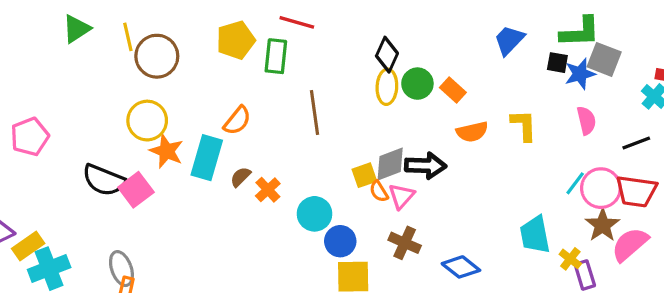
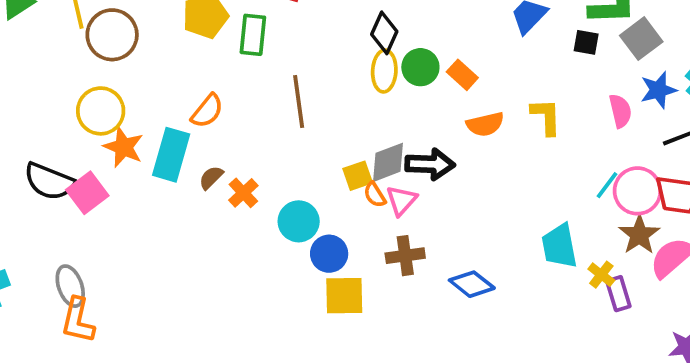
gray square: (604, 59) -> (641, 39), turned 32
blue star: (580, 74) -> (658, 90), moved
brown cross: (405, 243) -> (405, 256), turned -32

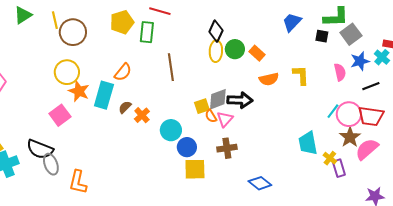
black semicircle: (49, 181) -> (40, 149), moved
blue diamond: (472, 284) -> (260, 183), moved
orange L-shape: (78, 320) -> (78, 182), moved

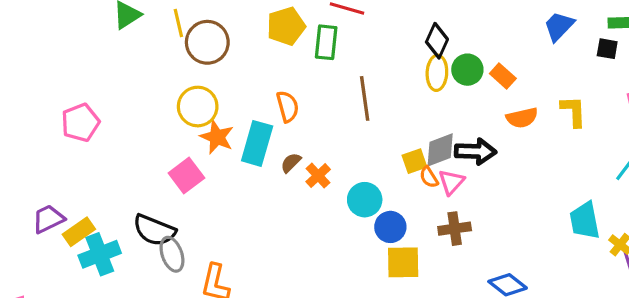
orange semicircle: (123, 72) -> (288, 107), turned -54

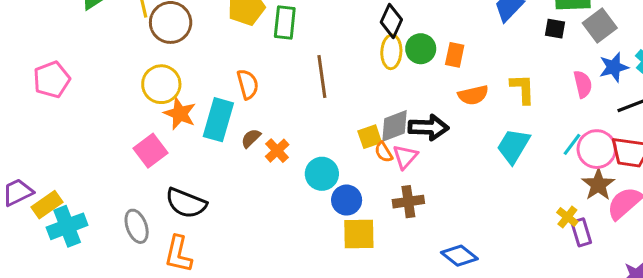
orange rectangle: (503, 76) -> (455, 55), turned 60
pink pentagon: (80, 123) -> (52, 80), moved
cyan trapezoid: (585, 221) -> (513, 146), moved, turned 42
black semicircle: (154, 230) -> (186, 203), moved

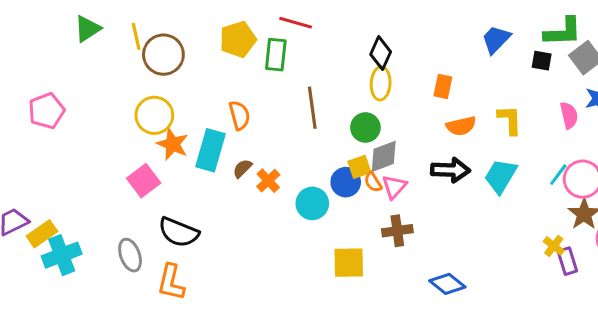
green circle: (421, 49) -> (365, 127), moved
black arrow: (428, 127) -> (450, 170), moved
blue circle: (347, 200) -> (346, 182), moved

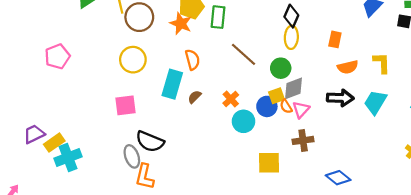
brown line: (312, 108) -> (243, 54), turned -40
orange star: (173, 144) -> (181, 23), moved
pink square: (144, 181) -> (125, 105), turned 30
orange cross: (268, 181) -> (231, 99), moved
gray ellipse: (130, 255) -> (132, 156), moved

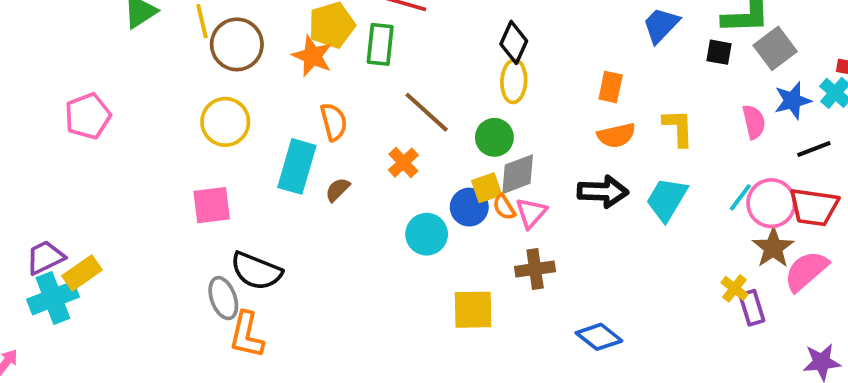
orange rectangle: (335, 39) -> (611, 87), moved
orange cross: (231, 99) -> (403, 163), moved
cyan cross: (68, 157) -> (53, 298), moved

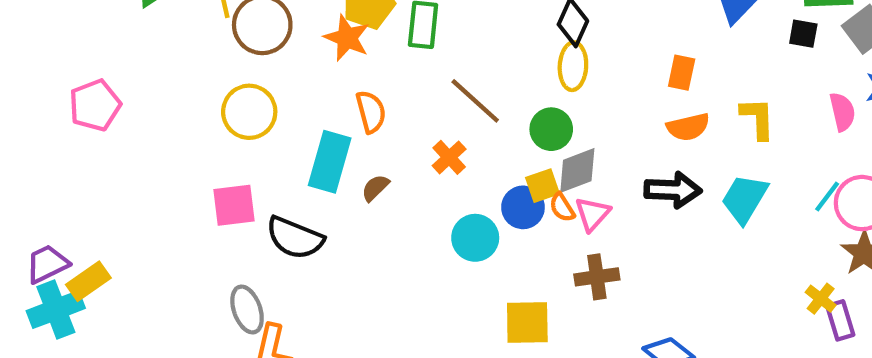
black semicircle: (256, 271) -> (295, 238), moved

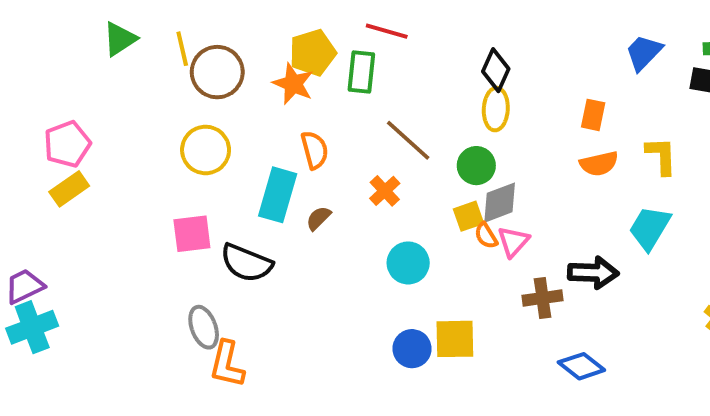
black arrow: (673, 190) -> (593, 273), moved
blue circle: (523, 207) -> (412, 349), moved
brown cross: (597, 277) -> (543, 298), moved
yellow rectangle: (88, 281) -> (69, 189), moved

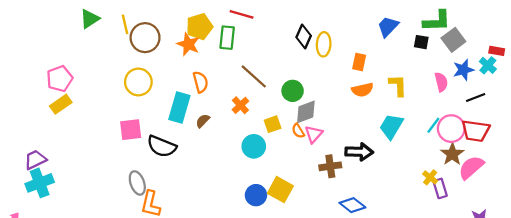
yellow ellipse: (496, 109) -> (324, 44), moved
yellow square: (468, 216) -> (273, 124), moved
yellow square: (455, 339) -> (280, 190), turned 30

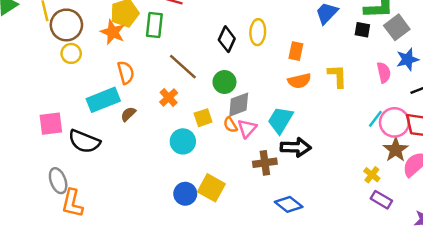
black diamond: (304, 37) -> (227, 39), moved
yellow circle: (138, 82) -> (71, 53), moved, size x0.7
cyan rectangle: (179, 108) -> (103, 100), turned 52
cyan trapezoid: (391, 126) -> (280, 120), moved
purple rectangle: (440, 188) -> (381, 200), moved, turned -42

